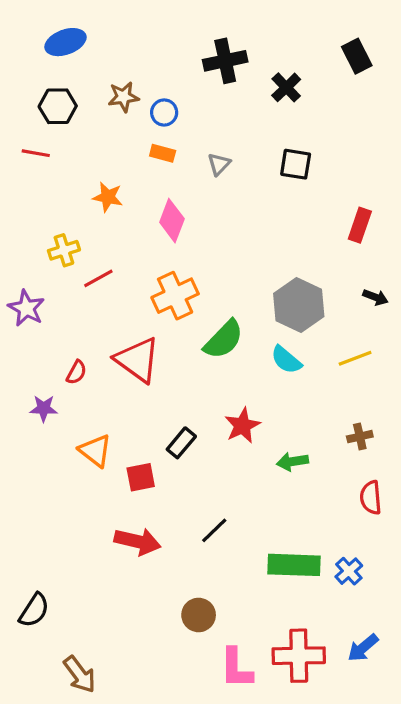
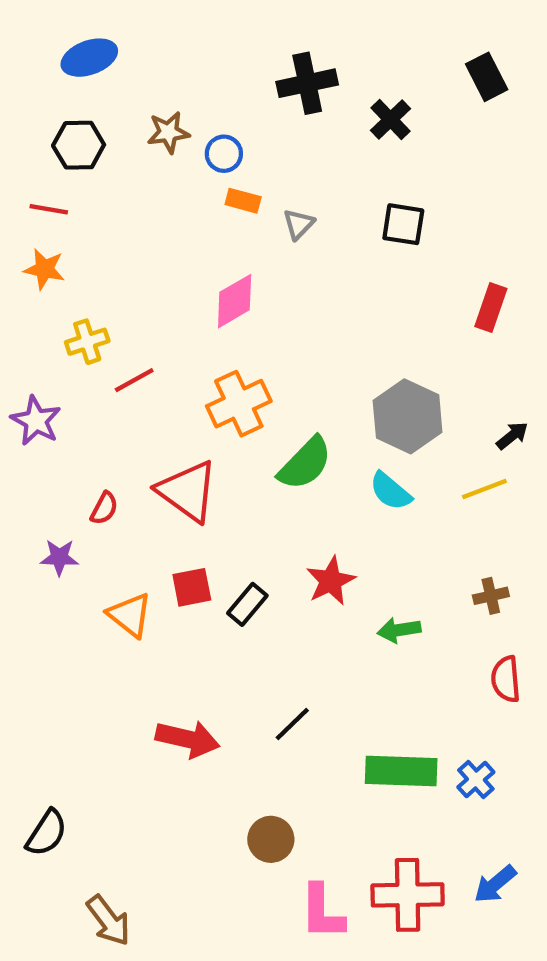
orange rectangle: (163, 153) -> (243, 201), moved
orange star: (108, 197) -> (44, 269), moved
pink diamond: (172, 221) -> (235, 301), turned 39
black arrow: (375, 297) -> (512, 436), moved, turned -60
red square: (141, 477) -> (192, 587), moved

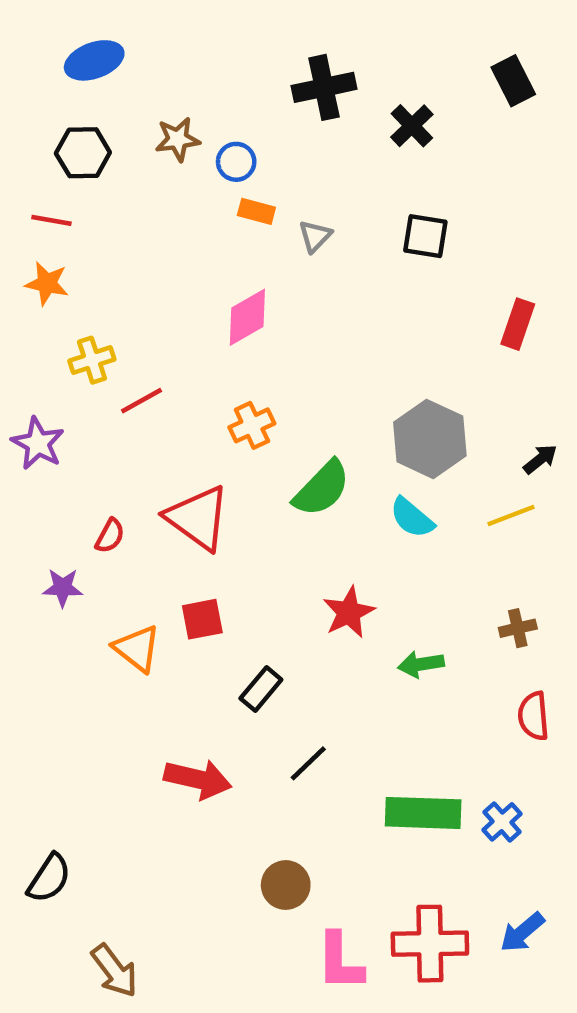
orange cross: (239, 404) -> (252, 425), size x0.7
black rectangle: (247, 604) -> (261, 689), moved

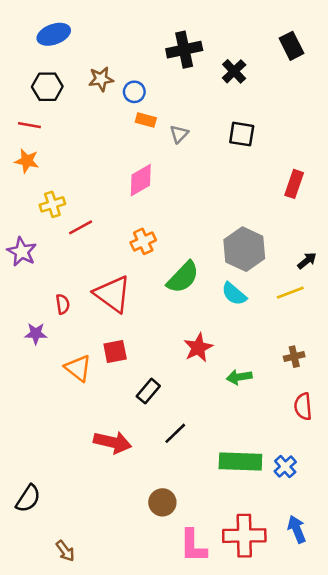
red semicircle: (110, 536) -> (63, 304), turned -36
blue arrow: (522, 932) -> (297, 529), turned 108
brown arrow: (114, 971) -> (65, 551), size x0.7

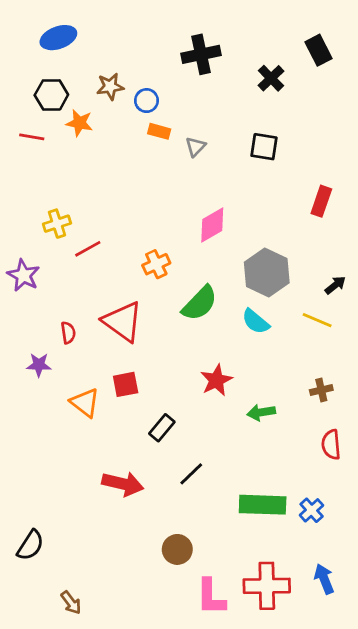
black cross: (234, 71) -> (271, 78), moved
orange star: (27, 161) -> (79, 123), moved
pink diamond: (141, 180) -> (212, 225), moved
yellow line: (290, 293) -> (317, 320), turned 44

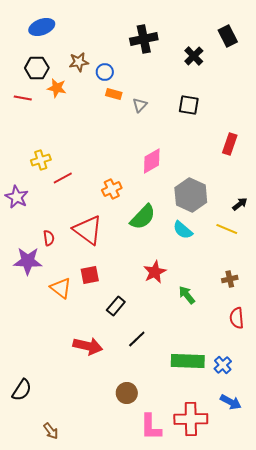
purple star: (39, 365) -> (28, 261), size x1.6
green arrow: (261, 412) -> (187, 295), turned 60
blue arrow: (324, 579) -> (231, 402), moved, turned 140

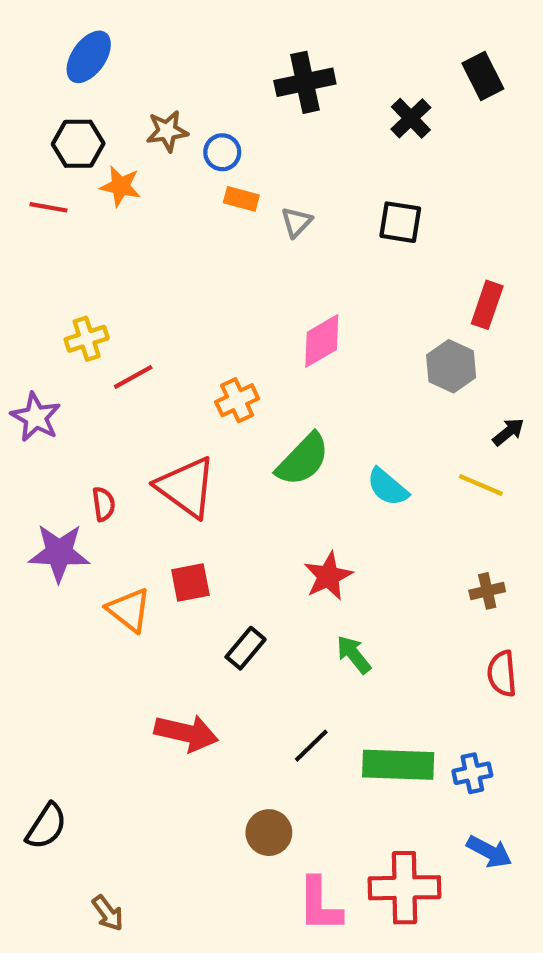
blue ellipse: (42, 27) -> (89, 57), turned -35
gray hexagon: (191, 195) -> (451, 366), moved, size x0.7
green arrow: (187, 295) -> (354, 655), moved
black line: (137, 339) -> (311, 746), moved
blue cross: (223, 365) -> (472, 773), turned 30

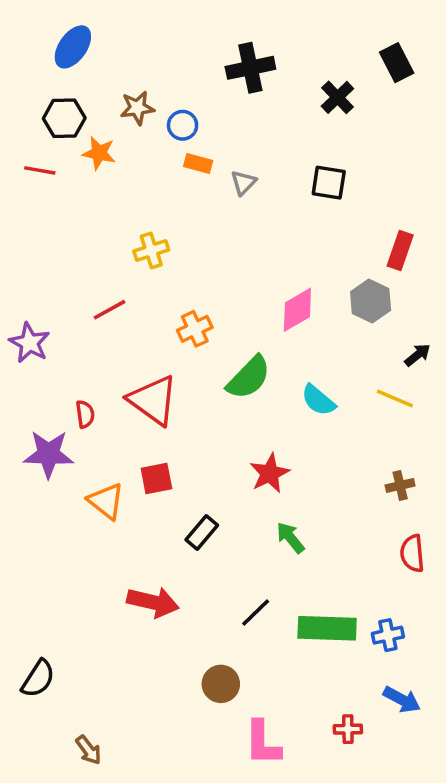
yellow cross: (87, 339) -> (151, 251), moved
pink diamond: (322, 341) -> (297, 310), moved
red cross: (405, 888) -> (348, 729), moved, size x0.5

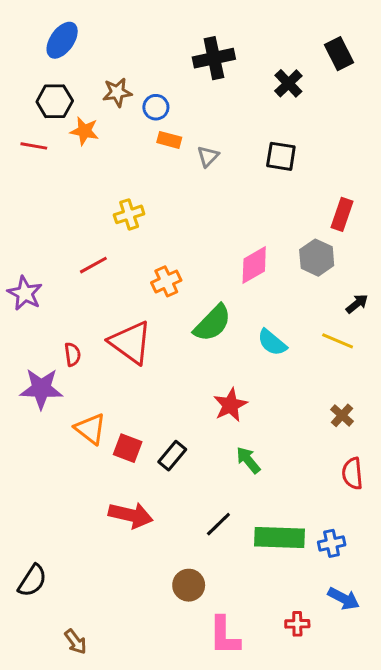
red square: (156, 479) -> (128, 448), moved, turned 32
brown cross: (400, 485) -> (342, 415), turned -35

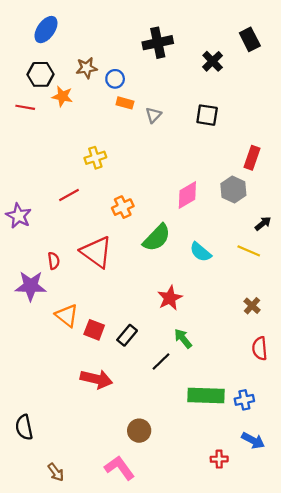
black line: (218, 524) -> (161, 362), moved
black semicircle: (32, 581) -> (24, 427), turned 135
pink L-shape: (224, 636) -> (119, 468), moved, turned 144

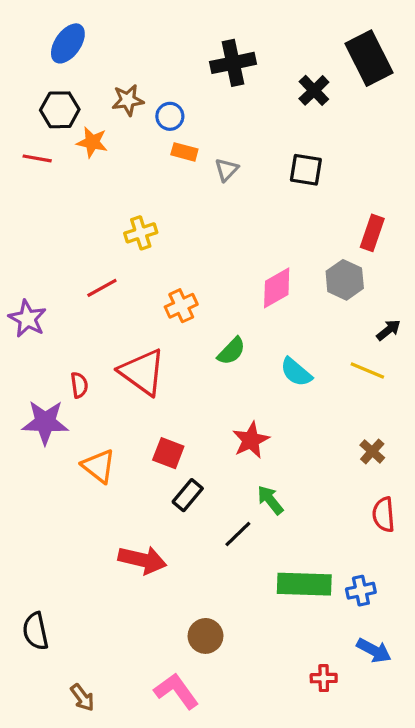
black rectangle: (250, 39) -> (369, 58), size x1.5
green semicircle: (157, 238) -> (231, 351), size x0.7
red square: (94, 330) -> (168, 453), moved

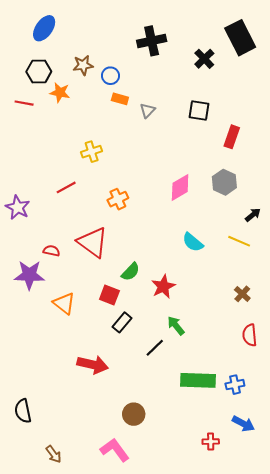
red rectangle: (372, 233) -> (232, 137), moved
green semicircle: (231, 351) -> (131, 272), moved
red semicircle: (79, 385) -> (51, 251), turned -70

